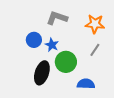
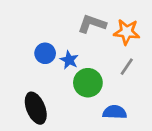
gray L-shape: (57, 18) -> (92, 24), moved
black ellipse: (42, 73) -> (36, 108), moved, turned -40

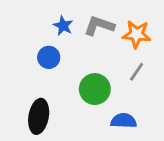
blue star: (69, 60) -> (63, 26), moved
black ellipse: (36, 108) -> (39, 116), turned 32

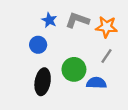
black ellipse: (39, 116) -> (43, 82), moved
blue semicircle: (124, 121) -> (96, 83), moved

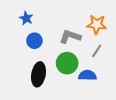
blue star: (49, 20) -> (26, 18), moved
gray L-shape: (77, 20) -> (70, 37), moved

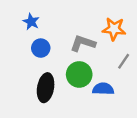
gray line: (97, 51) -> (124, 61), moved

